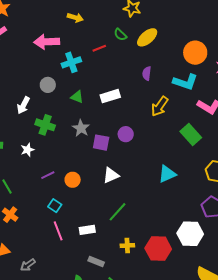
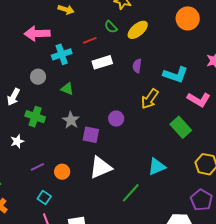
orange circle: (195, 53) -> (188, 18), moved
white rectangle: (110, 96) -> (102, 62), moved
purple circle: (126, 134) -> (116, 119), moved
white triangle: (111, 175) -> (101, 167), size x1.4
green line: (118, 212) -> (131, 193), moved

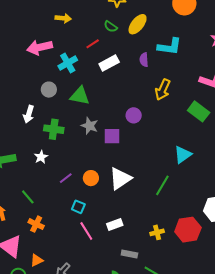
cyan L-shape: (176, 75) -> (169, 46), moved
green triangle: (67, 89) -> (80, 96), size x1.5
white triangle: (101, 167) -> (120, 178), moved

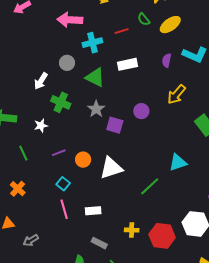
white rectangle: (109, 63) -> (128, 64), moved
green line: (28, 197) -> (23, 153), moved

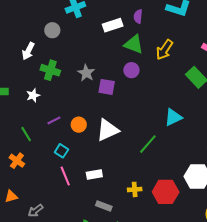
purple semicircle: (167, 60) -> (138, 16), moved
green triangle: (95, 77) -> (134, 44), moved
green line: (23, 153) -> (26, 134), moved

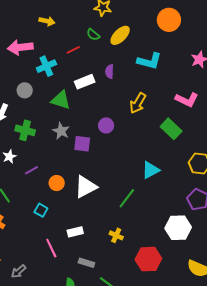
green triangle: (134, 44) -> (61, 100), moved
purple line: (54, 120) -> (32, 170), moved
pink line: (65, 176) -> (51, 248), moved
yellow cross: (135, 189) -> (116, 235), moved, turned 32
red hexagon: (166, 192) -> (148, 259), moved

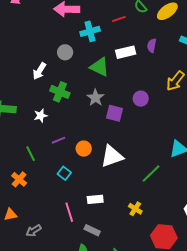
purple line: (32, 170) -> (59, 140), moved
gray rectangle: (86, 263) -> (92, 230), moved

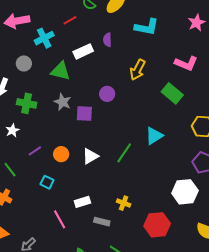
white triangle: (112, 156) -> (90, 156), size x0.7
green line: (151, 174) -> (124, 153), moved
gray rectangle: (92, 230) -> (102, 222), moved

